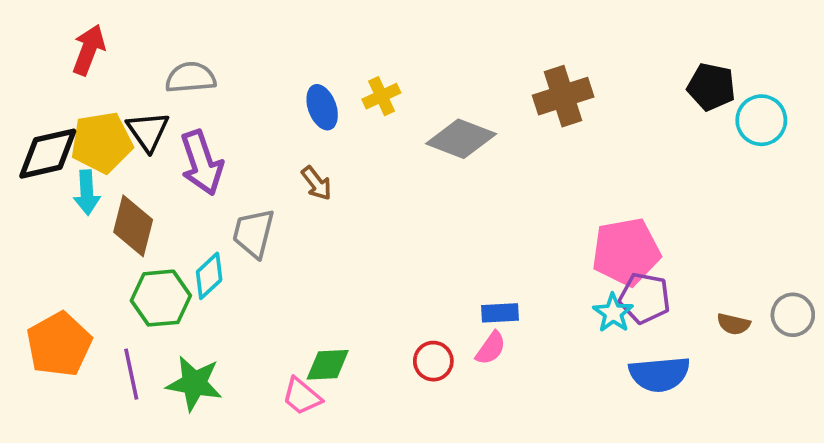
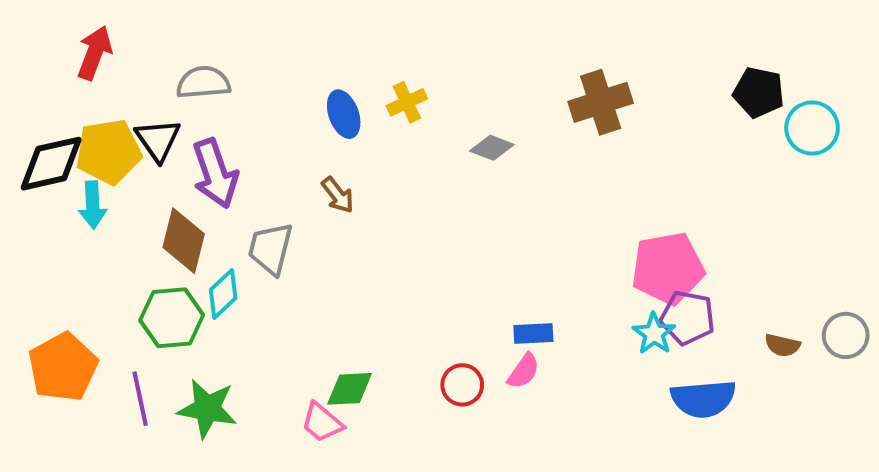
gray diamond: (461, 139) -> (492, 148), size x0.6
brown diamond: (133, 226) -> (184, 241), moved

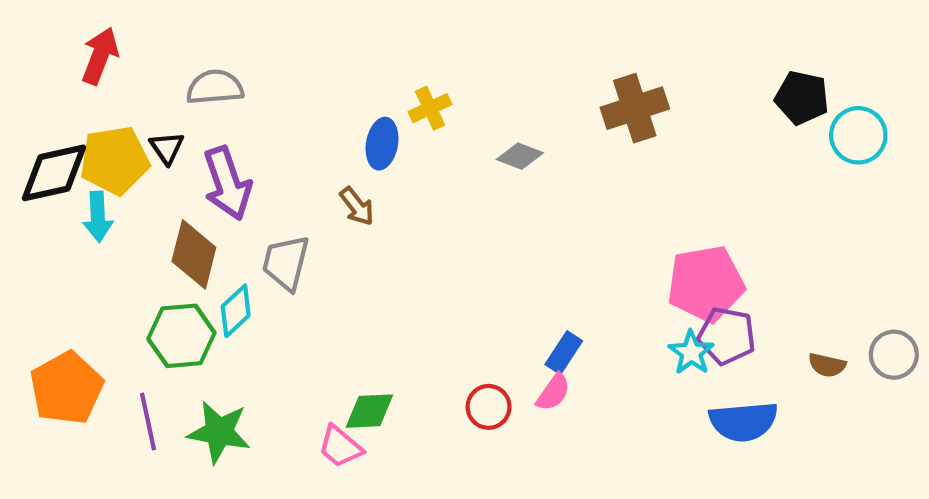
blue ellipse: (344, 114) -> (382, 144), moved, turned 30
black triangle: (158, 140) -> (167, 148), size x0.7
blue rectangle: (533, 333) -> (564, 353), turned -54

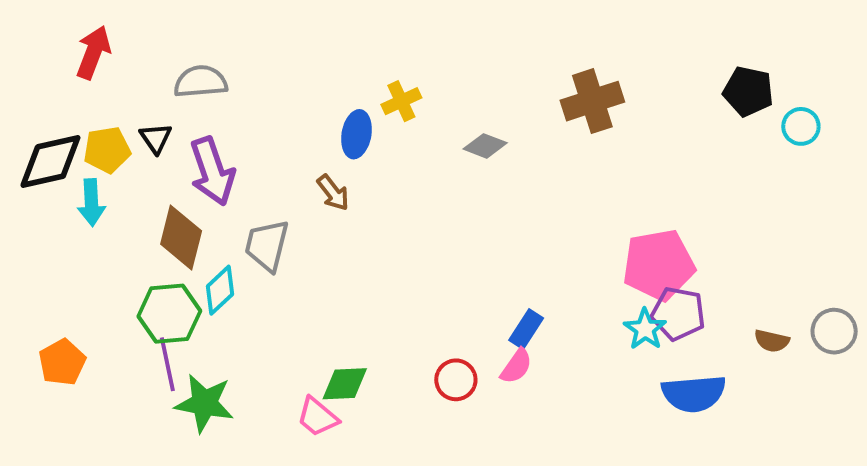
cyan circle: (858, 135) -> (801, 126), size x0.7
yellow pentagon: (115, 160) -> (107, 150), size x0.7
orange pentagon: (67, 388) -> (62, 362), size x0.7
purple line: (148, 421) -> (167, 364), moved

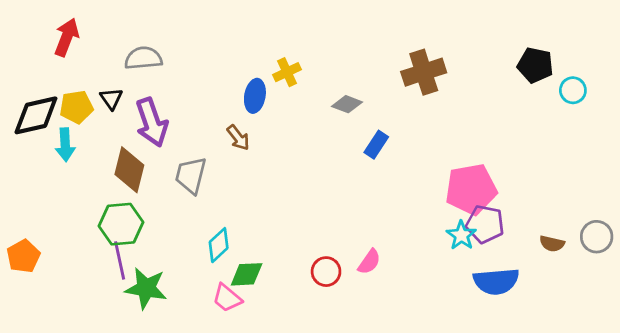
cyan diamond: (220, 290) -> (219, 245), moved
blue rectangle: (526, 329) -> (376, 145), moved
orange pentagon: (62, 362) -> (23, 256), moved

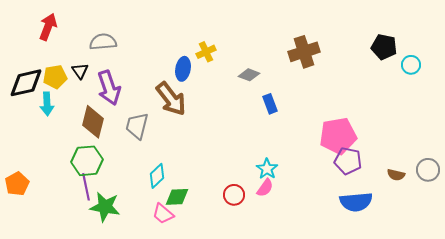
brown arrow: (238, 138) -> (171, 99), size x1.8
blue rectangle: (376, 145) -> (270, 104), turned -54
cyan star: (461, 235) -> (267, 169), moved

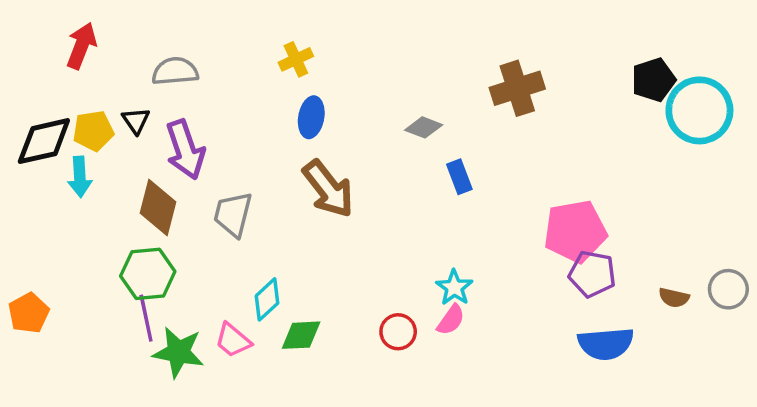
black pentagon: (384, 47) -> (653, 80), turned -30
yellow cross: (206, 52) -> (296, 59), moved
cyan circle: (411, 65) -> (699, 110), size x2.0
brown arrow: (171, 99) -> (328, 189), moved
pink trapezoid: (163, 214) -> (233, 340), moved

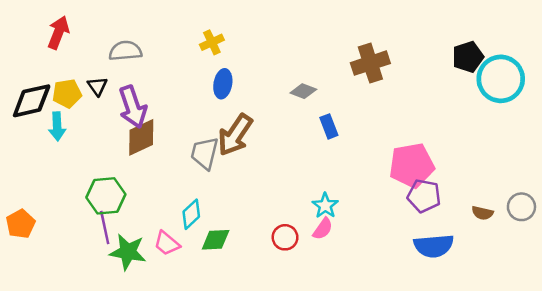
brown arrow: (328, 189) -> (235, 135), turned 72
brown diamond: (158, 207) -> (141, 137), moved, turned 51
gray trapezoid: (233, 214) -> (205, 153), moved

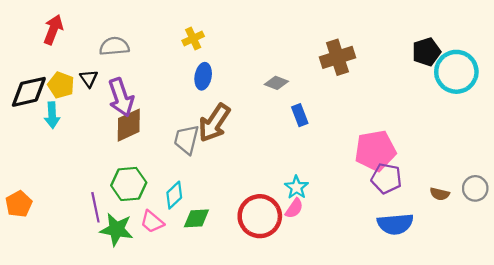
yellow pentagon: (67, 93) -> (61, 85), turned 30
green hexagon: (106, 196) -> (129, 184), moved
red circle: (285, 237) -> (260, 216), size x1.8

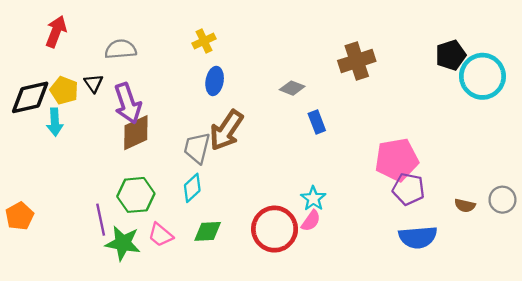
cyan diamond: (174, 195) -> (192, 188), moved

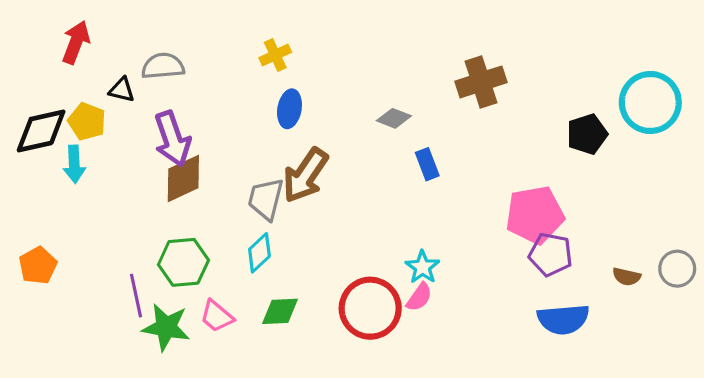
black pentagon: (451, 55) -> (587, 134), moved
black triangle: (94, 83) -> (122, 90), moved, turned -42
orange pentagon: (20, 216) -> (38, 265), moved

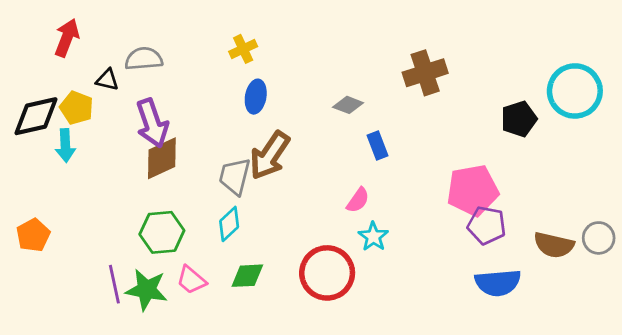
brown semicircle: (627, 277) -> (554, 245), size x1.6
purple line: (136, 296) -> (114, 284), moved
pink semicircle: (419, 297) -> (358, 200), moved

